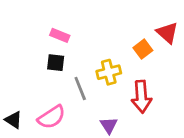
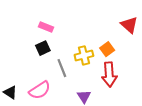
orange square: (143, 49) -> (107, 49), moved
black square: (56, 63) -> (43, 48), turned -32

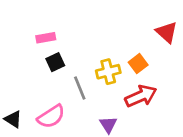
pink rectangle: (46, 27) -> (46, 38), moved, turned -32
red arrow: (109, 74) -> (141, 96), turned -110

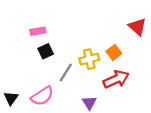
gray line: (80, 88) -> (66, 73), turned 54
black triangle: (13, 119) -> (11, 98), turned 32

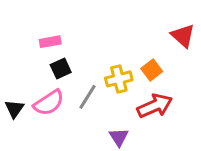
pink semicircle: (42, 96) -> (49, 103), moved
black triangle: (11, 98) -> (14, 109), moved

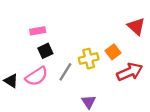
red arrow: (155, 106) -> (130, 72), moved
black triangle: (14, 109) -> (11, 81), turned -32

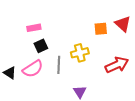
orange square: (113, 52) -> (101, 29), moved, turned 32
gray line: (65, 72) -> (59, 65), turned -30

